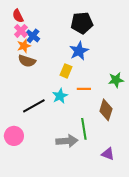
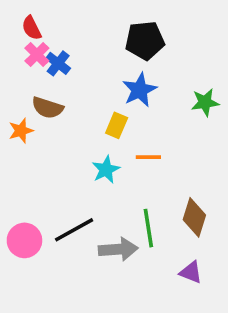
orange star: (24, 46) -> (21, 131), moved
green star: (116, 80) -> (205, 102), moved
black line: (34, 106) -> (74, 230), moved
brown diamond: (106, 110) -> (194, 217), moved

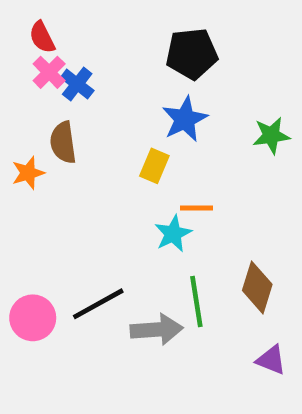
brown semicircle: (47, 108) -> (63, 142), turned 64
cyan star: (106, 170) -> (173, 234), moved
purple triangle: (191, 272) -> (271, 360), moved

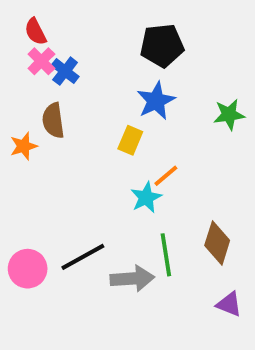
orange line: (196, 208) -> (166, 176), turned -40

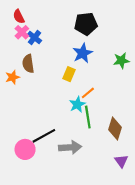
green line: (166, 255) -> (88, 117), moved
pink circle: (28, 269) -> (25, 149), moved
purple triangle: (229, 304) -> (121, 161), turned 32

